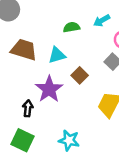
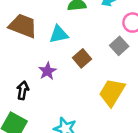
purple star: (49, 89) -> (47, 71), size x0.6

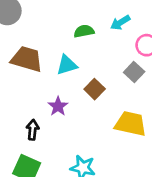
yellow trapezoid: (112, 92) -> (131, 124), turned 76

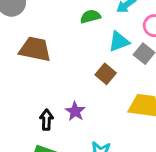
cyan triangle: (67, 65) -> (119, 42), moved
purple star: (58, 106) -> (75, 111), moved

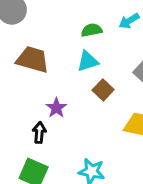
cyan triangle: (119, 42) -> (88, 61), moved
purple star: (75, 111) -> (56, 108), moved

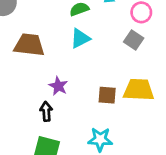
brown square: (103, 90) -> (107, 95), moved, turned -30

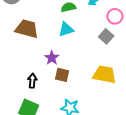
purple star: (58, 86) -> (52, 58), moved
brown square: (107, 95) -> (62, 75), moved

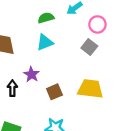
brown square: (62, 75) -> (54, 92), moved, turned -32
black arrow: (32, 81) -> (12, 88), moved

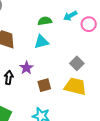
pink circle: (97, 24) -> (89, 24), moved
gray square: (89, 47) -> (77, 63), moved

